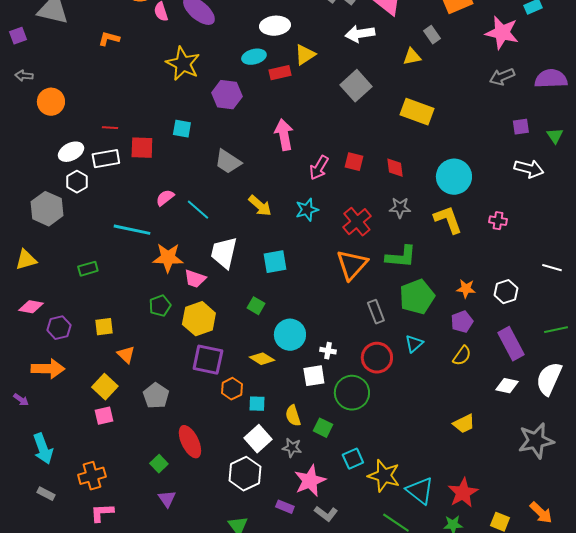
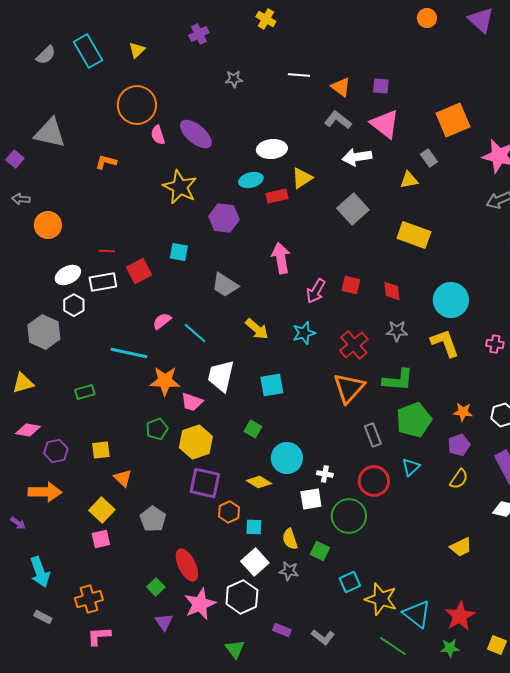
purple square: (18, 36) -> (15, 159), turned -30
red square: (142, 148) -> (139, 271), turned -30
pink star: (310, 481) -> (200, 604), moved

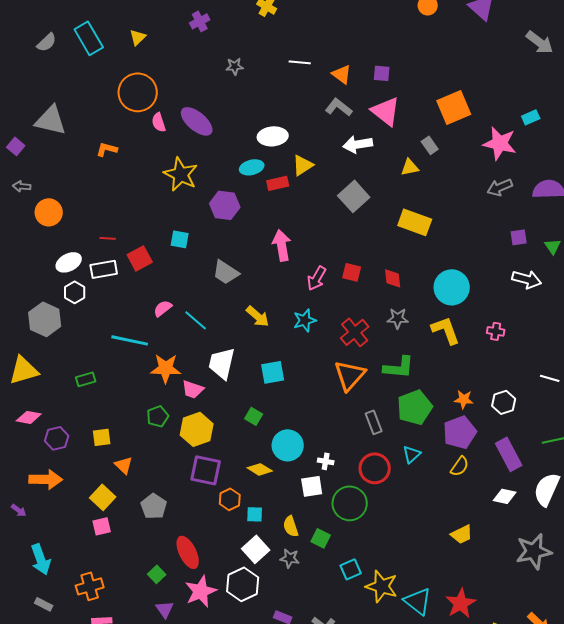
yellow triangle: (23, 383) -> (24, 370), size x1.4
purple pentagon: (459, 445) -> (460, 432), size x1.5

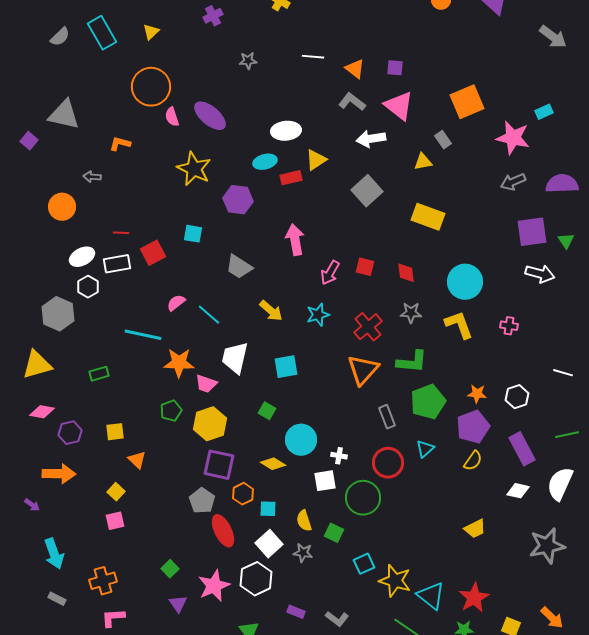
gray arrow: (22, 186) -> (92, 177), moved
purple square: (519, 237) -> (532, 232), size x1.8
yellow square: (103, 497) -> (116, 492), size x0.7
gray pentagon: (154, 506) -> (202, 501), moved
red ellipse: (188, 552) -> (223, 531), moved

